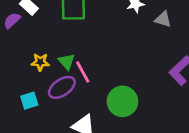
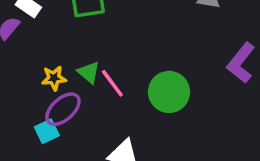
purple ellipse: (62, 87) -> (63, 109), moved
green circle: (122, 101) -> (169, 92), moved

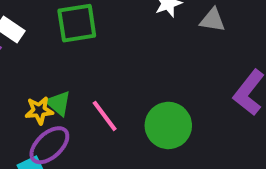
green triangle: (89, 72) -> (58, 103), moved

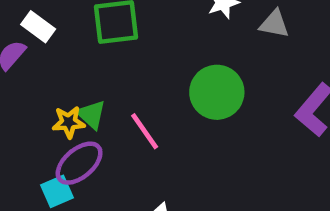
green circle: (168, 125) -> (217, 92), moved

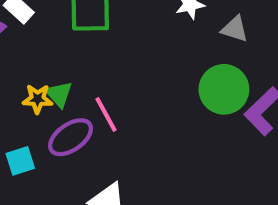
green circle: (217, 92) -> (224, 89), moved
purple ellipse: (79, 163) -> (71, 137), moved

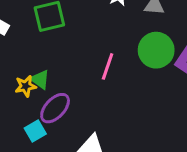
pink line: (106, 114) -> (108, 66), moved, turned 60
cyan square: (20, 161) -> (35, 131), moved

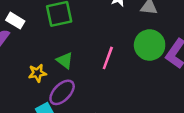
green triangle: (40, 79) -> (65, 61), moved

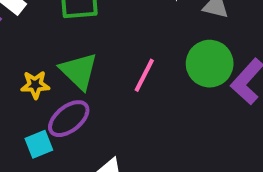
green triangle: (65, 61) -> (79, 71), size x1.5

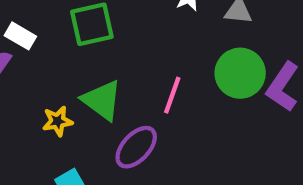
purple ellipse: (69, 119) -> (136, 147), moved

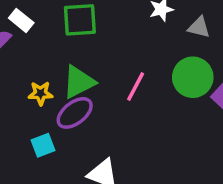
green triangle: (102, 100) -> (79, 82), turned 48
purple ellipse: (136, 147) -> (75, 113), moved

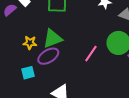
pink line: (136, 87) -> (91, 54), moved

